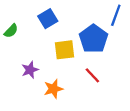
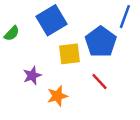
blue square: (48, 19) -> (51, 20), size x1.4

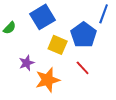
yellow square: (69, 54) -> (58, 45), turned 30
orange star: (57, 96) -> (48, 80), size x1.4

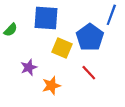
blue square: (43, 17) -> (46, 18), turned 35
orange star: (48, 80) -> (51, 86), size x0.7

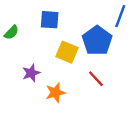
blue square: (46, 18) -> (50, 20), size x0.7

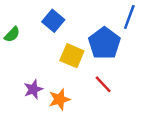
blue square: (50, 20) -> (53, 21), turned 36
purple star: (31, 73) -> (33, 89), moved

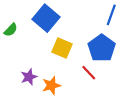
blue square: (53, 21) -> (46, 18), size x1.4
blue pentagon: (104, 43) -> (102, 48), moved

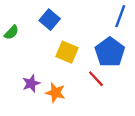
blue square: (46, 18) -> (50, 20), size x0.7
orange star: (51, 85) -> (55, 93), turned 30

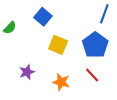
red line: (96, 79) -> (92, 75), moved
orange star: (55, 93) -> (61, 82), moved

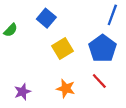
yellow square: (58, 45) -> (63, 48), turned 36
purple star: (27, 72) -> (22, 92), moved

